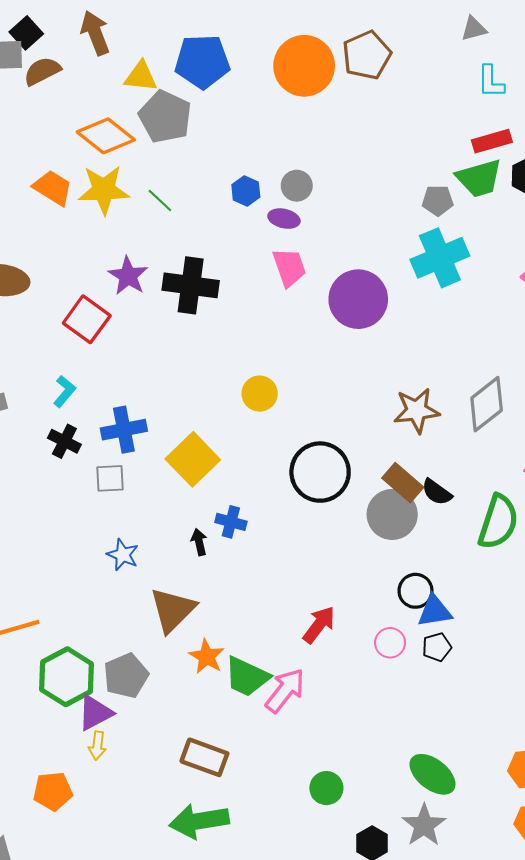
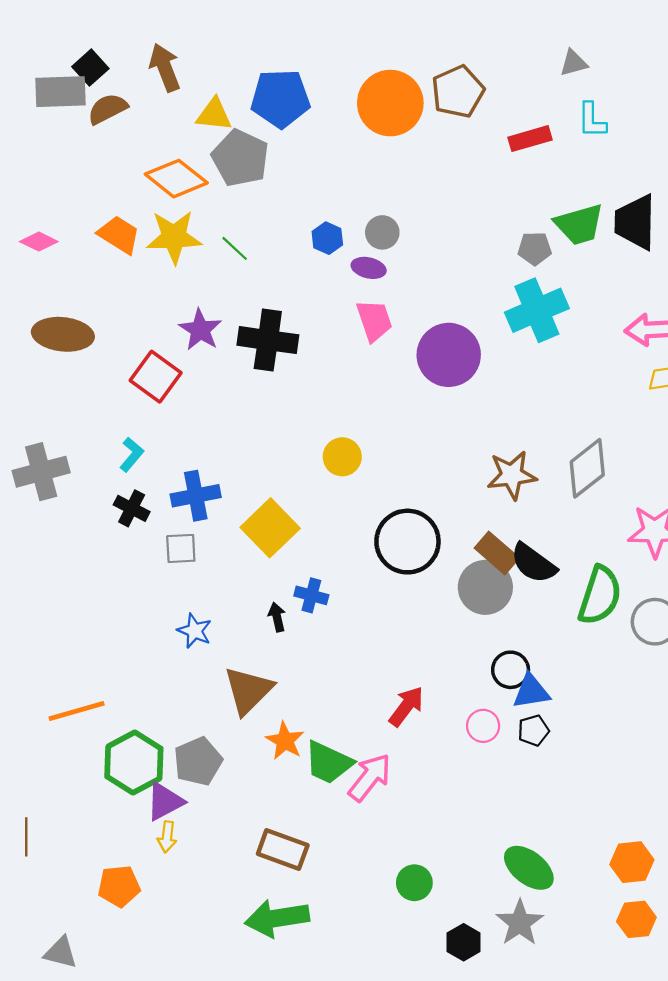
red rectangle: (492, 141) -> (530, 139), moved
black semicircle: (437, 492) -> (533, 563), size x1.4

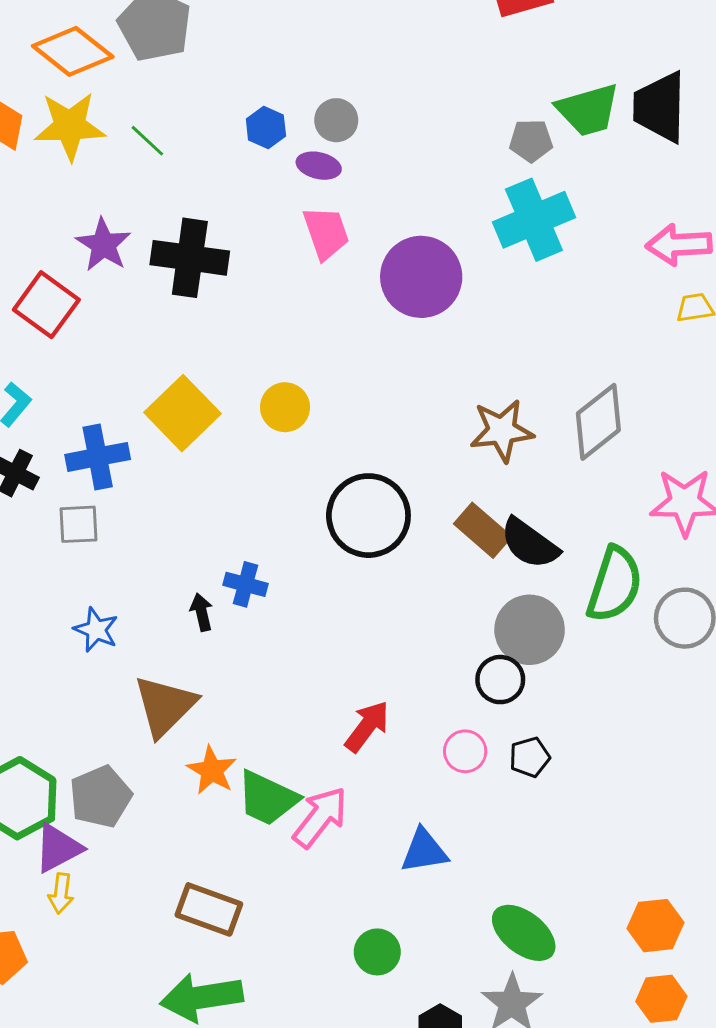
yellow square: (270, 528) -> (183, 413), moved
gray circle: (485, 587) -> (530, 630), moved
blue triangle: (531, 692) -> (424, 851), moved

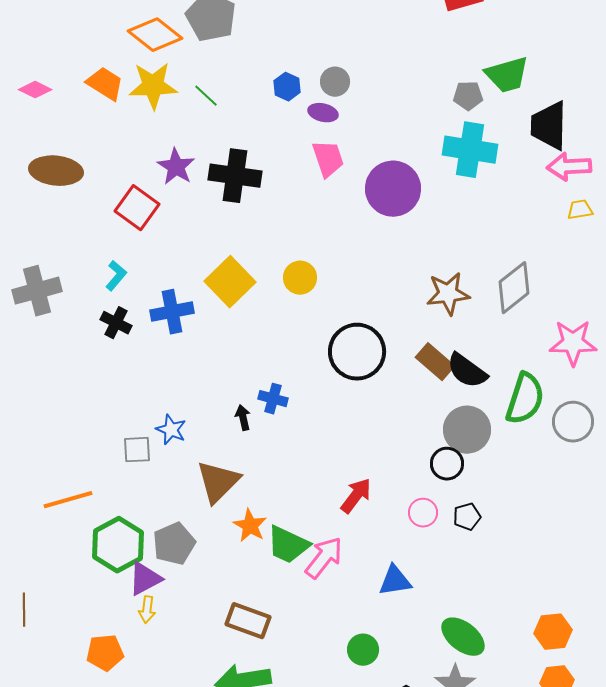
black trapezoid: (660, 107) -> (549, 126), moved
cyan cross: (534, 220) -> (470, 150), turned 32
gray square: (79, 524) -> (137, 450), moved

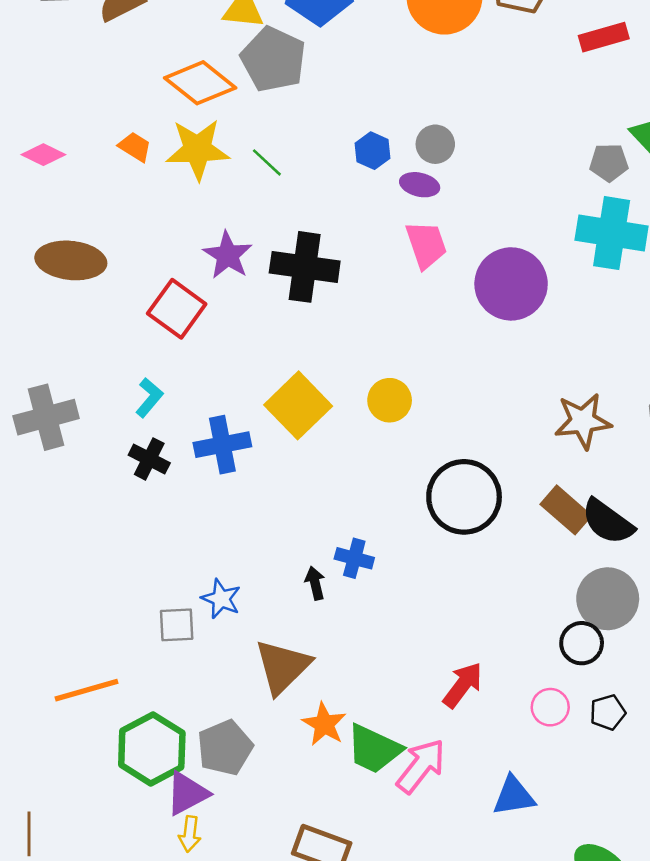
orange trapezoid: (105, 84) -> (135, 147), size x0.7

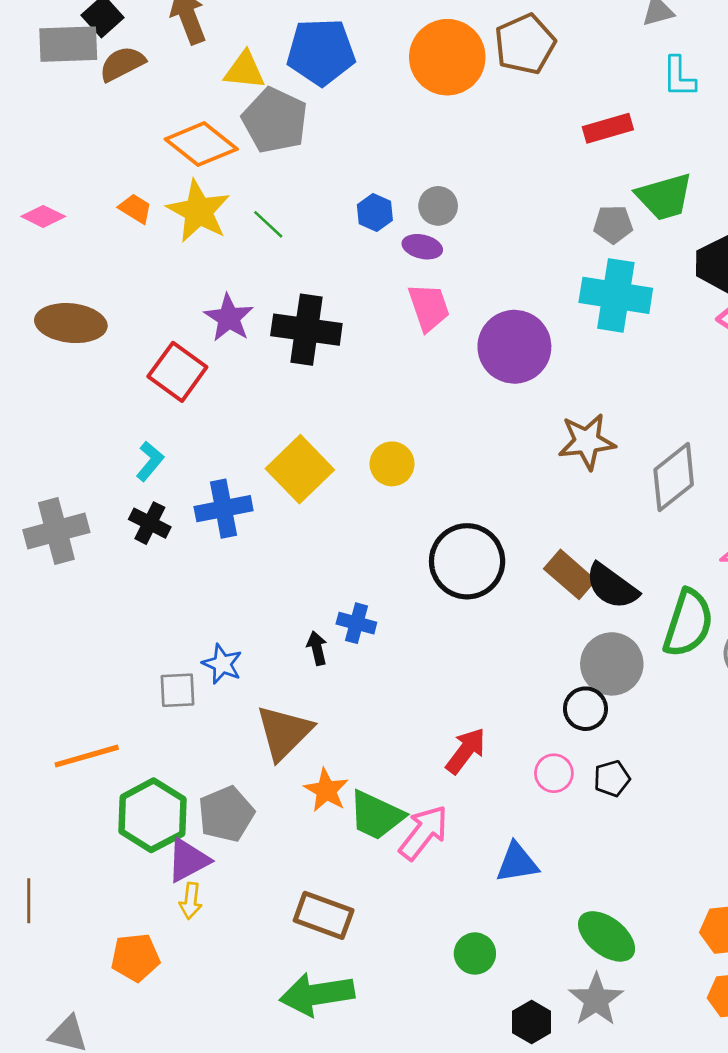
red rectangle: (604, 37) -> (608, 128), moved
yellow star: (198, 149) -> (199, 211), turned 30
gray cross: (46, 417) -> (56, 531), moved
brown star: (583, 421) -> (587, 442), moved

